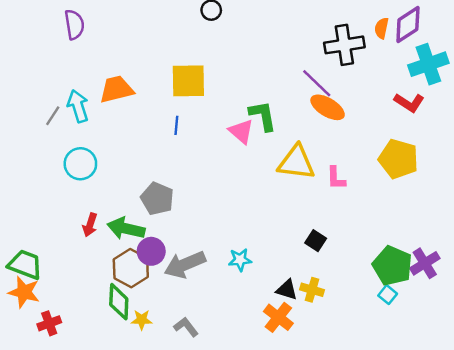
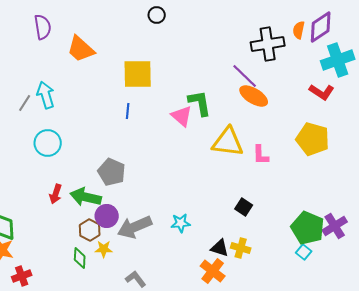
orange trapezoid: (116, 89) -> (81, 49), moved, turned -124
brown hexagon: (131, 268) -> (90, 230), size x0.7
green diamond: (119, 302) -> (80, 258), size x0.7
yellow star: (142, 320) -> (104, 249), moved

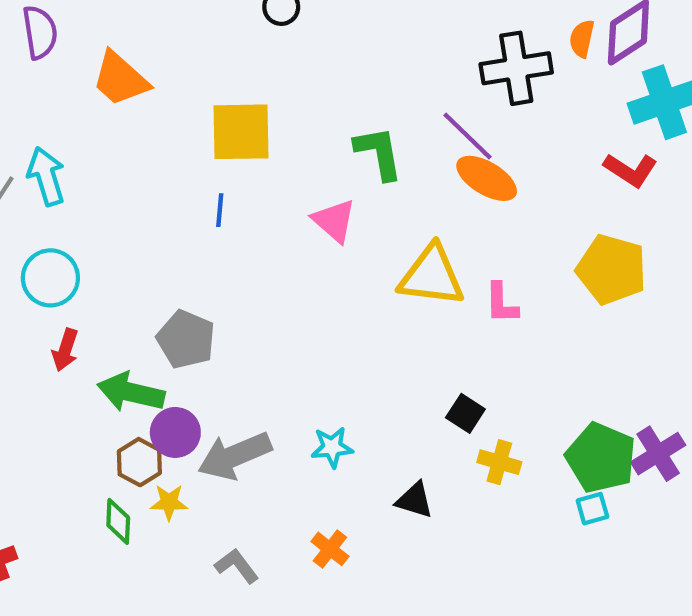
green L-shape: (200, 103) -> (379, 153), moved
red arrow: (56, 194) -> (65, 350), moved
yellow cross: (241, 248) -> (499, 462), moved
cyan square: (304, 252) -> (592, 509), turned 35
orange cross: (213, 271) -> (330, 549), moved, size x0.7

